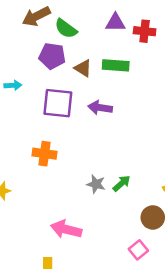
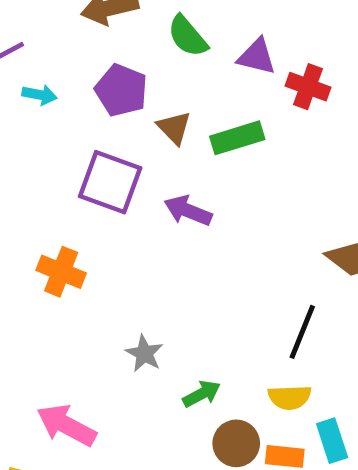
green semicircle: (66, 29) -> (188, 36), moved
green rectangle: (116, 65) -> (237, 138), turned -35
cyan arrow: (13, 85) -> (40, 95), moved
green arrow: (122, 183) -> (202, 394), moved

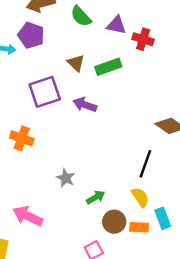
purple pentagon: (121, 90) -> (31, 35), moved
purple square: (110, 182) -> (45, 92), turned -36
yellow semicircle: (290, 397) -> (140, 197), turned -120

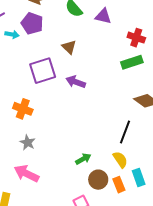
red cross: (143, 39) -> (136, 38), moved
green rectangle: (108, 67) -> (132, 62), moved
gray star: (66, 178) -> (28, 142), moved
orange rectangle: (139, 227) -> (119, 185), turned 63

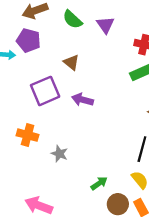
purple triangle: (103, 16) -> (105, 25), turned 48
gray star: (28, 142) -> (59, 154), moved

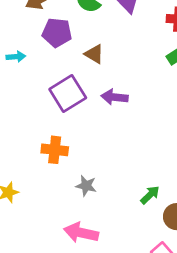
purple pentagon: (28, 40) -> (57, 33), moved
gray star: (59, 154) -> (86, 186), moved

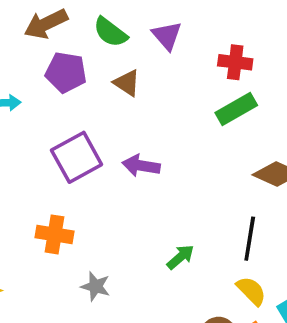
brown triangle: (94, 54) -> (127, 83), moved
green arrow: (150, 195) -> (180, 257), moved

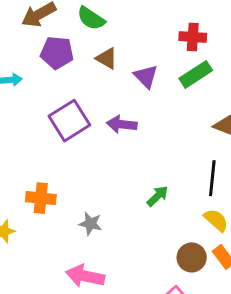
purple triangle: (167, 36) -> (146, 76), moved
orange cross: (55, 234) -> (41, 198), moved

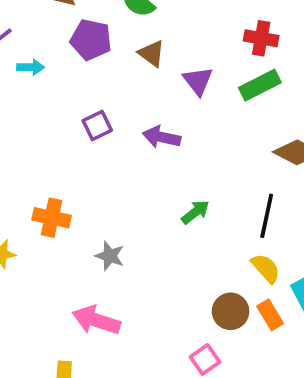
purple square: (69, 121) -> (97, 125), size x0.6
green arrow: (157, 196) -> (195, 212), moved

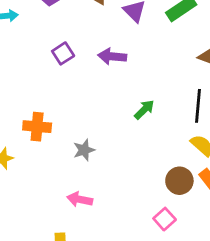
gray star: (110, 256) -> (84, 150), turned -30
pink arrow: (96, 320) -> (80, 199), size x0.7

